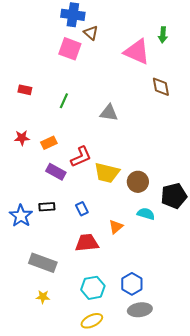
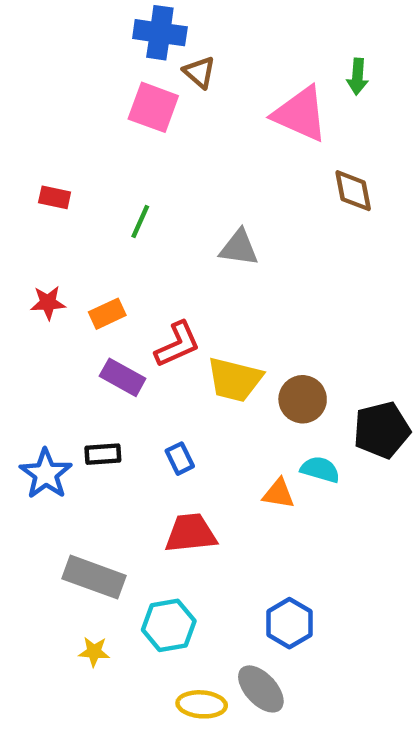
orange triangle: (116, 227) -> (278, 494), moved, turned 49
cyan hexagon: (93, 288) -> (169, 625), moved
gray ellipse: (140, 310) -> (261, 689), moved, turned 55
yellow ellipse: (92, 321) -> (202, 704), turned 30

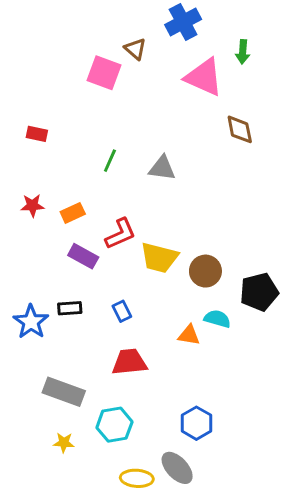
blue cross: (160, 33) -> (183, 22), moved, turned -36
green line: (140, 221) -> (110, 161), moved

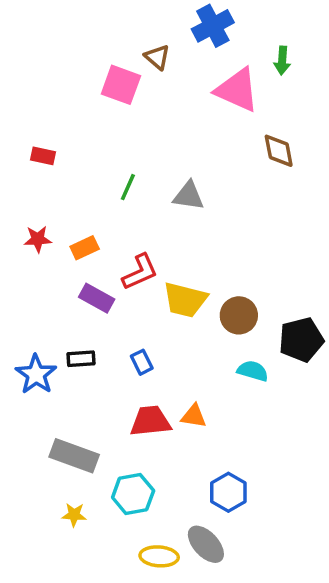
orange triangle: (189, 335) -> (194, 416), moved

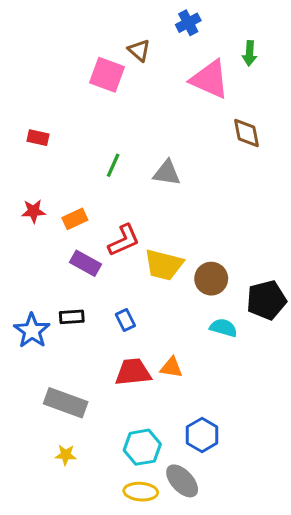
blue cross: (213, 26) -> (188, 23), size x0.7
cyan hexagon: (133, 494) -> (142, 447), moved

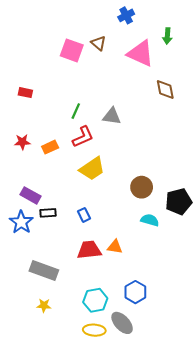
brown triangle: (139, 50) -> (98, 43), moved
red L-shape: (124, 240) -> (83, 137), moved
purple rectangle: (86, 263) -> (31, 195), moved
yellow trapezoid: (164, 265) -> (92, 169), moved, turned -48

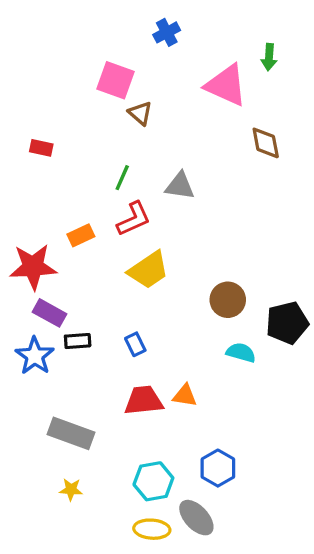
blue cross: (126, 15) -> (167, 32), moved
brown triangle: (98, 43) -> (140, 113), moved
red star: (22, 142) -> (33, 267), moved, size x1.8

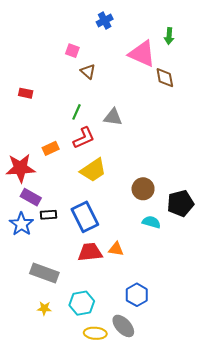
pink square: (116, 80) -> (72, 51), size x0.6
brown diamond: (266, 143) -> (165, 78), moved
blue rectangle: (135, 344) -> (85, 217), size x2.0
cyan hexagon: (153, 481) -> (82, 303), moved

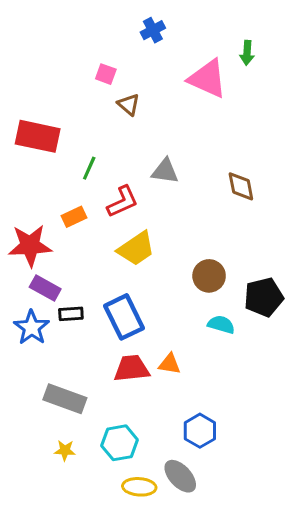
brown diamond: (165, 78) -> (241, 186), moved
red rectangle: (26, 93) -> (38, 136), size x2.0
green line: (77, 112) -> (89, 168), moved

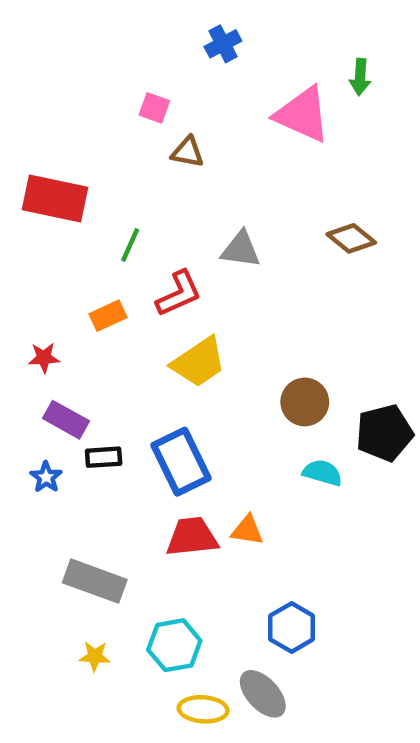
brown triangle: (129, 104) -> (188, 152), turned -30
brown diamond: (241, 186) -> (351, 238), moved, turned -40
red star: (30, 246) -> (44, 358), size x0.5
blue star: (32, 328) -> (46, 477), size x0.6

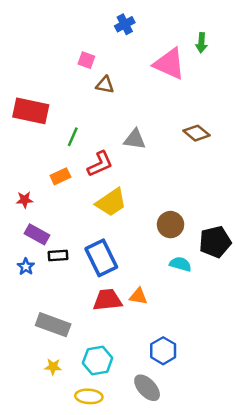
yellow ellipse: (203, 709) -> (89, 396), moved

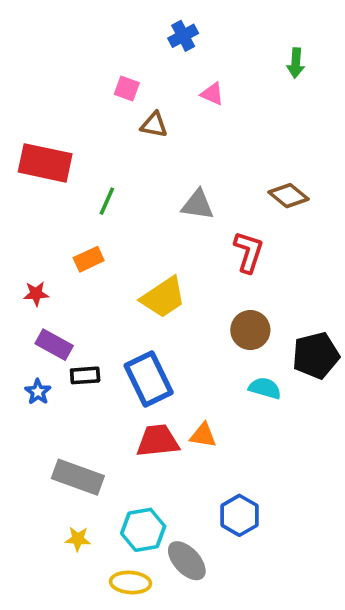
pink triangle: (169, 64) -> (212, 94), moved, size x0.5
red L-shape: (100, 164) -> (249, 252), moved, turned -48
gray ellipse: (147, 388) -> (187, 561), moved

